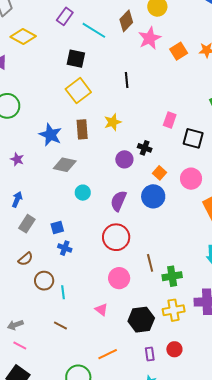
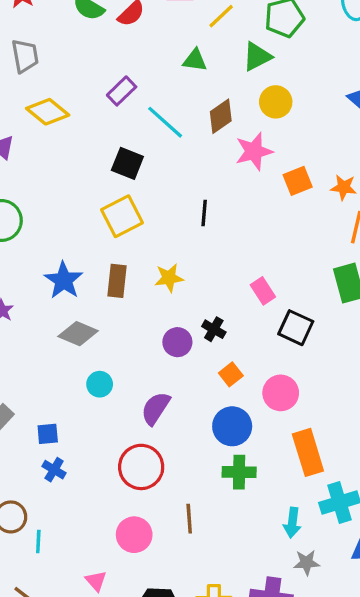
pink rectangle: (170, 120) -> (263, 291), turned -63
blue circle: (153, 196) -> (232, 426), moved
green cross: (172, 276) -> (239, 472), moved

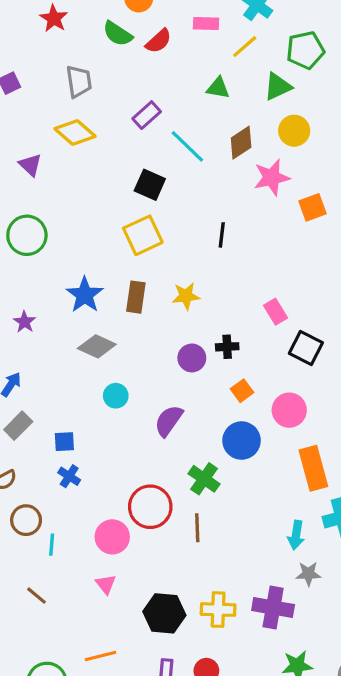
gray trapezoid: (25, 56) -> (79, 81), moved
black cross: (214, 329) -> (227, 347), turned -35
red circle: (141, 467) -> (150, 507), moved
green cross: (239, 472) -> (204, 479), moved, turned 32
pink circle: (134, 535) -> (112, 537), moved

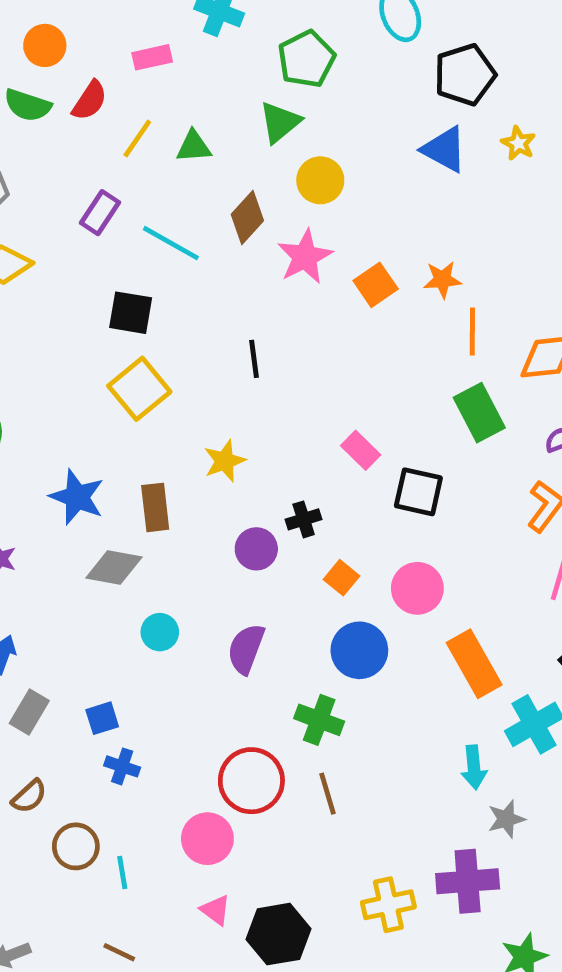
yellow line: (245, 47) -> (137, 139), moved
brown rectangle: (136, 297) -> (155, 507), moved
black hexagon: (164, 613) -> (279, 934), moved

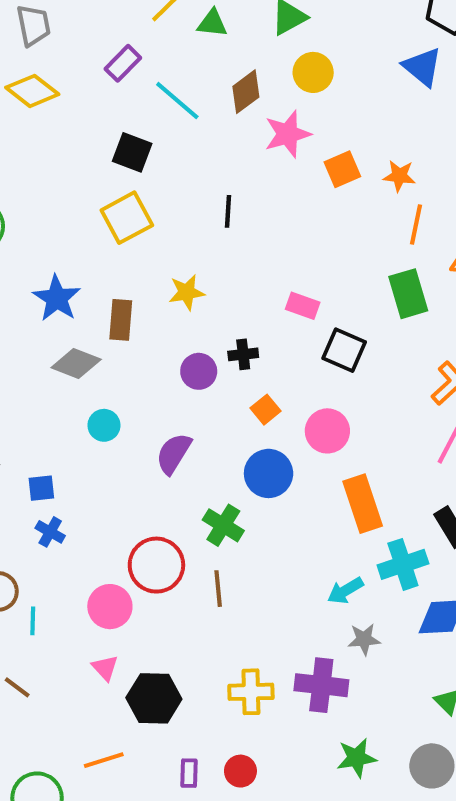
pink rectangle: (361, 450) -> (303, 306), turned -36
cyan arrow: (474, 767) -> (345, 591), turned 54

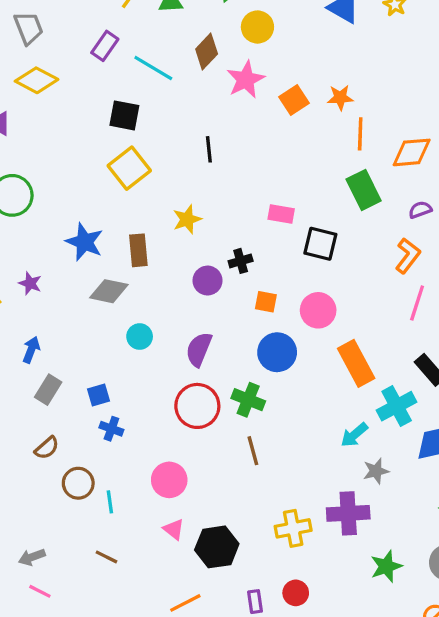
orange square: (265, 410) -> (266, 302), turned -30
red circle: (156, 565) -> (197, 406), moved

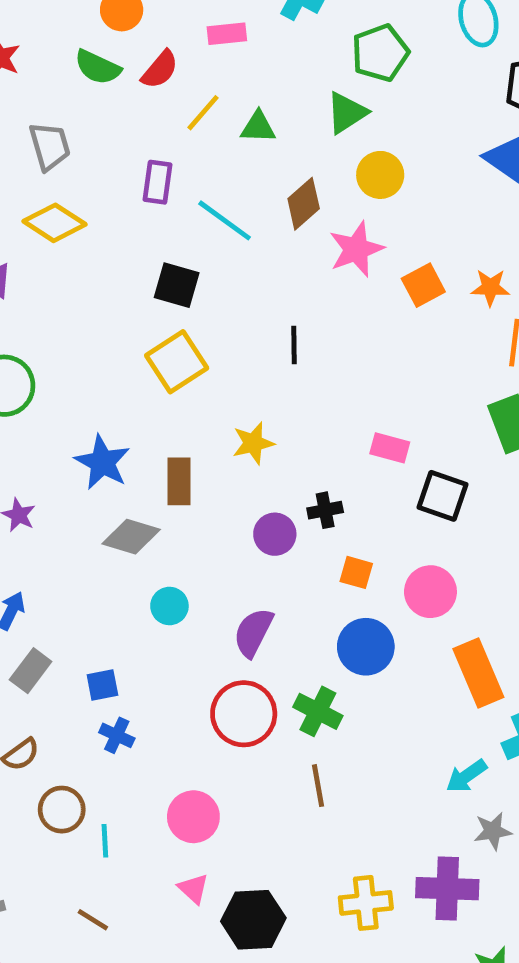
purple rectangle: (105, 46) -> (157, 182), turned -32

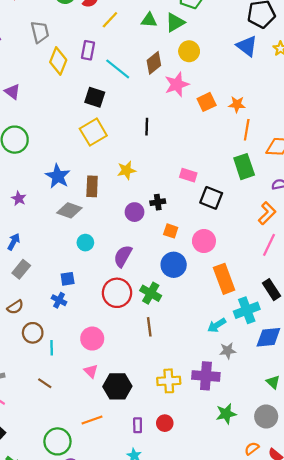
green triangle: (258, 127) -> (149, 20), moved
yellow diamond: (55, 223) -> (58, 61), moved, turned 76
blue square: (102, 685) -> (68, 279), moved

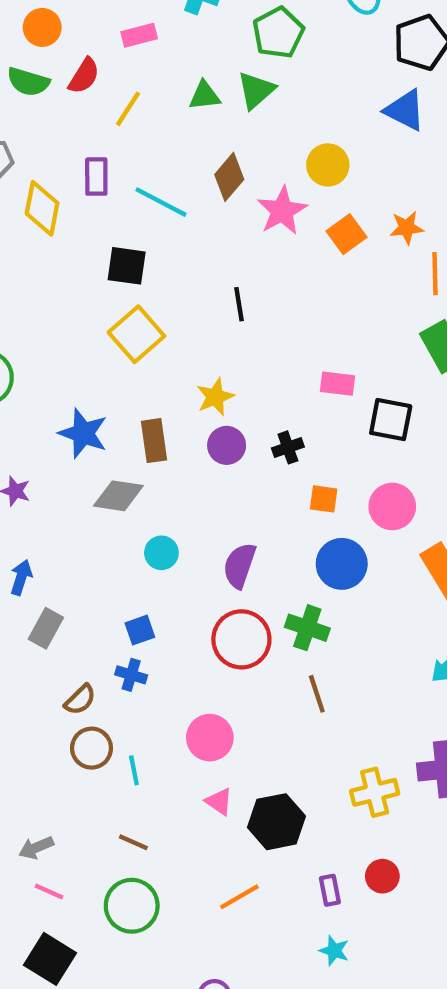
yellow circle: (189, 51) -> (328, 165), moved
purple circle: (135, 212) -> (227, 445), moved
brown semicircle: (15, 307) -> (80, 700), moved
green circle: (57, 441) -> (132, 906), moved

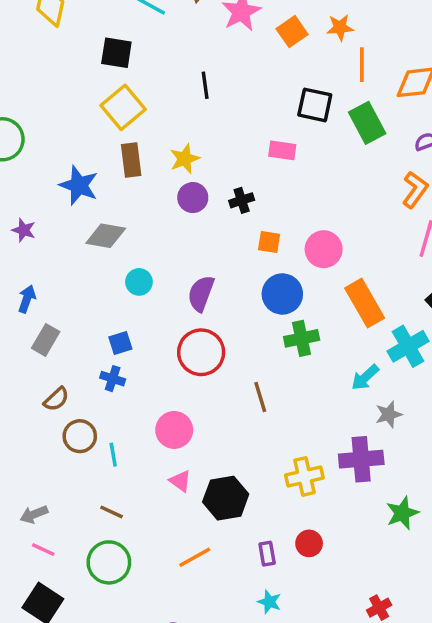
black square: (391, 420) -> (315, 105), moved
brown rectangle: (154, 441) -> (131, 160), moved
green cross: (307, 628) -> (302, 338), moved, turned -32
brown semicircle: (80, 700) -> (56, 399), moved

